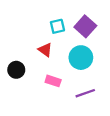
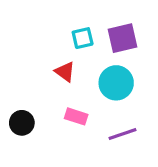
purple square: (85, 26) -> (123, 38), turned 35
black circle: (16, 70) -> (22, 123), moved

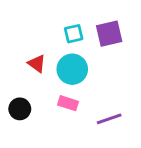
red triangle: (65, 72) -> (37, 64), moved
cyan circle: (116, 83) -> (72, 69), moved

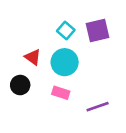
cyan square: (74, 34) -> (66, 30), turned -36
black circle: (20, 109) -> (20, 85), moved

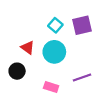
pink rectangle: (61, 93) -> (51, 87), moved
purple line: (98, 107) -> (82, 77), moved

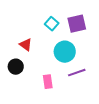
cyan circle: (54, 52) -> (65, 52), moved
pink rectangle: (51, 87) -> (48, 82), turned 64

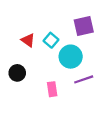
cyan square: (52, 24) -> (51, 40), moved
red triangle: (26, 45) -> (28, 40), moved

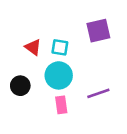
cyan square: (51, 40) -> (60, 47), turned -32
cyan circle: (71, 57) -> (59, 75), moved

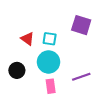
purple square: (98, 31) -> (81, 25), turned 30

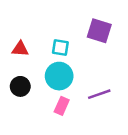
red triangle: (27, 39) -> (20, 49), moved, turned -32
pink rectangle: (51, 86) -> (62, 106), turned 32

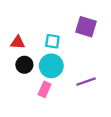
black circle: (20, 86) -> (24, 65), moved
pink rectangle: (62, 106) -> (45, 89), moved

